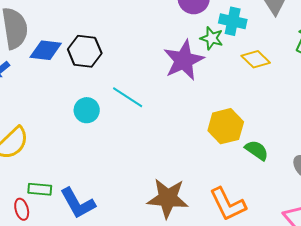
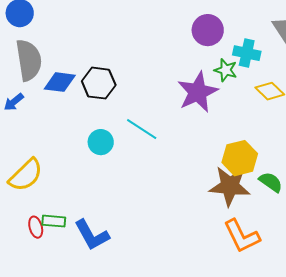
brown star: (168, 198) -> (230, 186), moved
red ellipse: (22, 209) -> (36, 227), moved

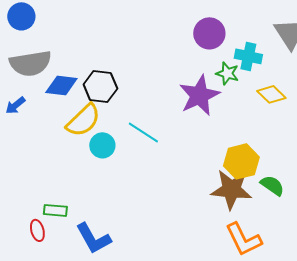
gray semicircle: (29, 60) -> (30, 63), turned 90
yellow semicircle: (26, 175) -> (83, 120), moved
green rectangle: (54, 221) -> (55, 210), moved

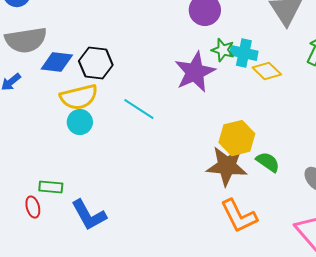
cyan cross: (248, 56) -> (244, 53), moved
yellow semicircle: (83, 120) -> (79, 97), turned 30
cyan circle: (102, 145) -> (80, 122), moved

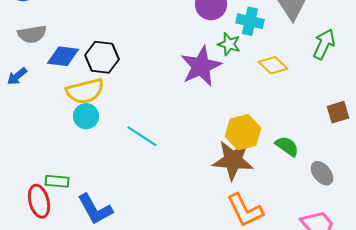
gray semicircle: (26, 40) -> (32, 34), size x0.7
cyan cross: (244, 53) -> (250, 21), moved
cyan line: (139, 109) -> (142, 136), moved
green semicircle: (268, 162) -> (287, 146), moved
red ellipse: (33, 207) -> (39, 201), size x1.5

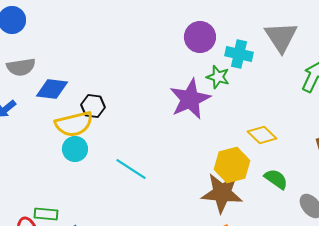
black hexagon: (102, 57) -> (93, 106), moved, size x0.7
yellow diamond: (273, 65) -> (262, 135), moved

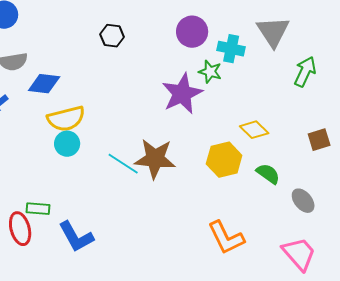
black hexagon: (93, 106) -> (112, 36), moved
brown star: (222, 193) -> (155, 159), moved

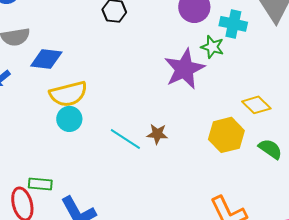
brown star: (155, 159) -> (157, 134), size x0.5

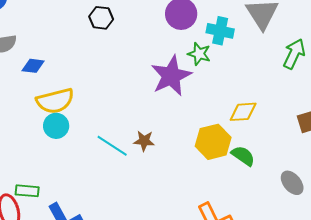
blue diamond: (46, 59) -> (33, 66), size x0.7
yellow diamond: (256, 105) -> (243, 112), turned -48
green semicircle: (270, 149) -> (243, 156), moved

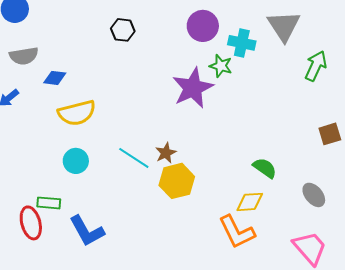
yellow diamond: (243, 112) -> (250, 202), moved
cyan circle: (56, 126) -> (76, 161), moved
brown star: (144, 141) -> (166, 153), turned -30
yellow hexagon: (213, 142) -> (177, 181), moved

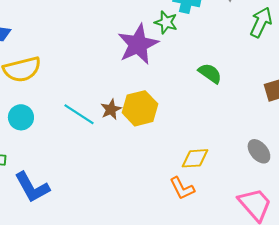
green semicircle: (265, 168) -> (210, 73), moved
yellow hexagon: (177, 181) -> (140, 108), moved
orange L-shape: (237, 232) -> (182, 188), size x0.7

